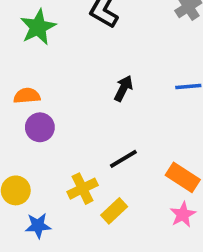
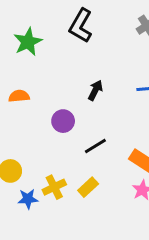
purple circle: (40, 127) -> (63, 121), moved
yellow cross: (83, 189) -> (54, 187), moved

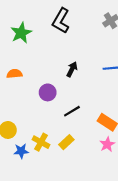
yellow cross: (54, 187) -> (41, 142), turned -35

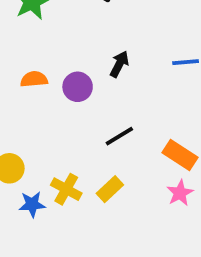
orange semicircle: (15, 74) -> (34, 79), moved
purple circle: (48, 92) -> (78, 87), moved

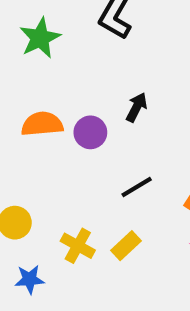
orange semicircle: (34, 79) -> (42, 124), size x1.4
blue star: (32, 204) -> (30, 279), moved

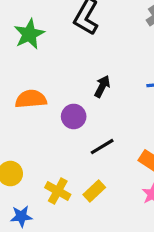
purple circle: (90, 132) -> (74, 116), moved

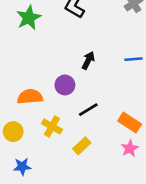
orange semicircle: (31, 99) -> (30, 97), moved
yellow cross: (58, 191) -> (52, 126), moved

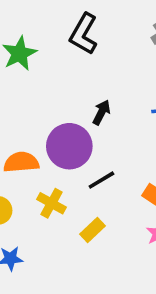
purple circle: (65, 85) -> (69, 146), size x1.6

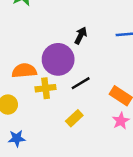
yellow cross: (52, 203) -> (46, 88), moved, turned -36

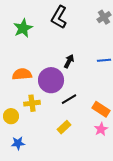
orange semicircle: (24, 71) -> (22, 74), moved
yellow cross: (46, 88) -> (32, 103), moved

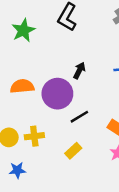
yellow cross: (32, 103) -> (34, 136), moved

